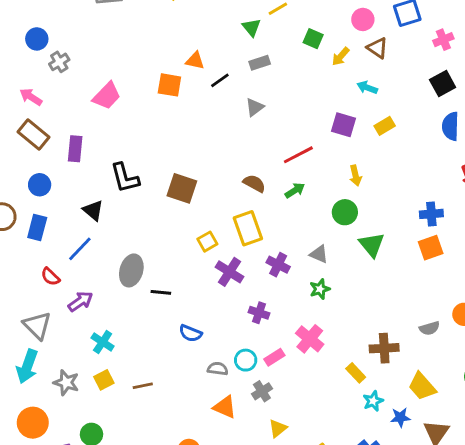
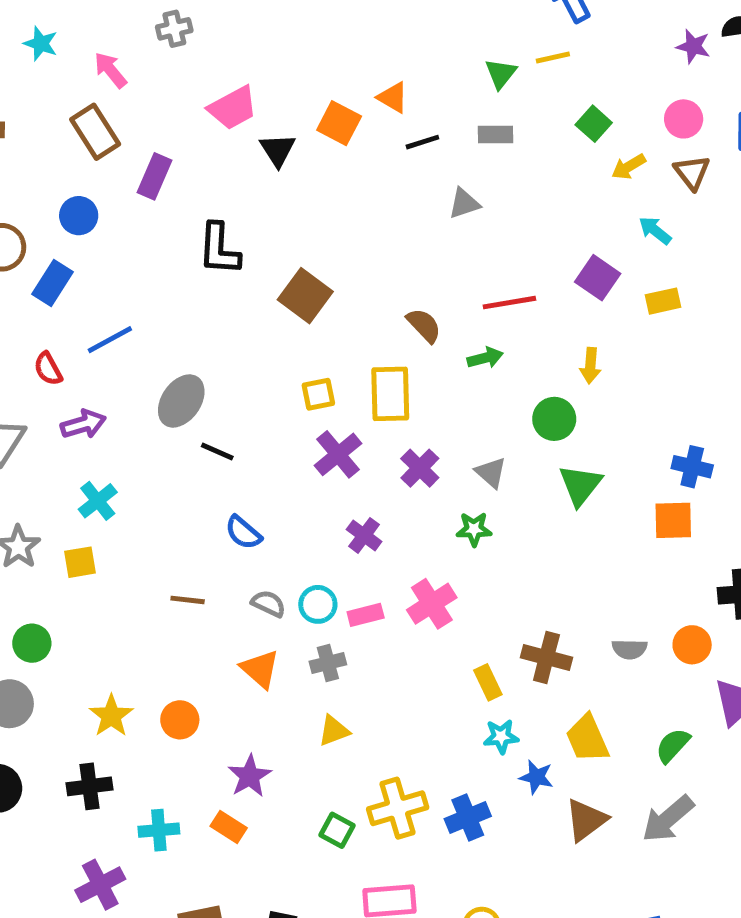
black triangle: (93, 210) -> (278, 150), moved
brown line: (143, 386) -> (188, 600), moved

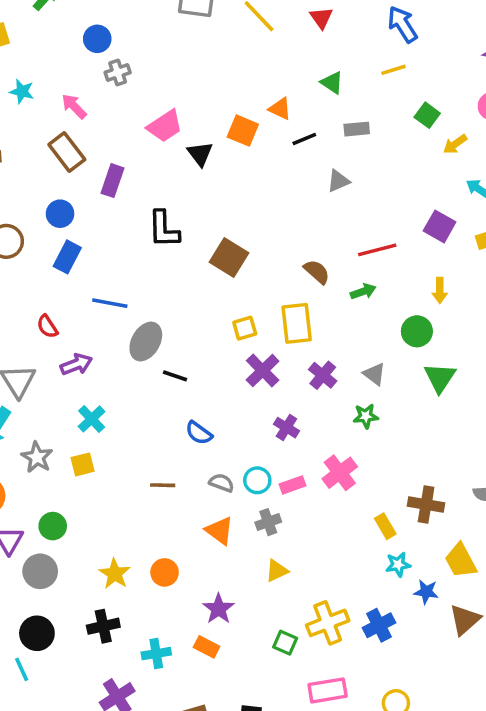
green triangle: (501, 74) -> (332, 83), moved, turned -30
blue rectangle: (53, 283) -> (67, 257), moved
blue line: (110, 340) -> (110, 303), moved, turned 44

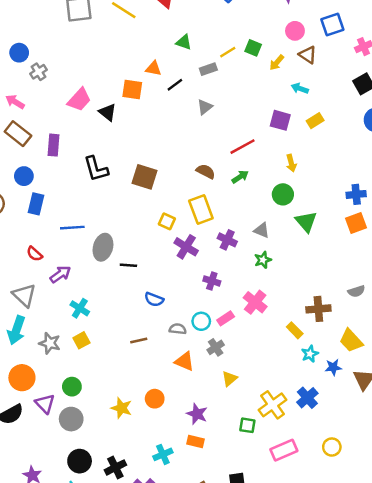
yellow line: (393, 70) -> (228, 52), moved
yellow square: (245, 328) -> (167, 221), turned -35
black cross: (103, 626) -> (115, 467), moved

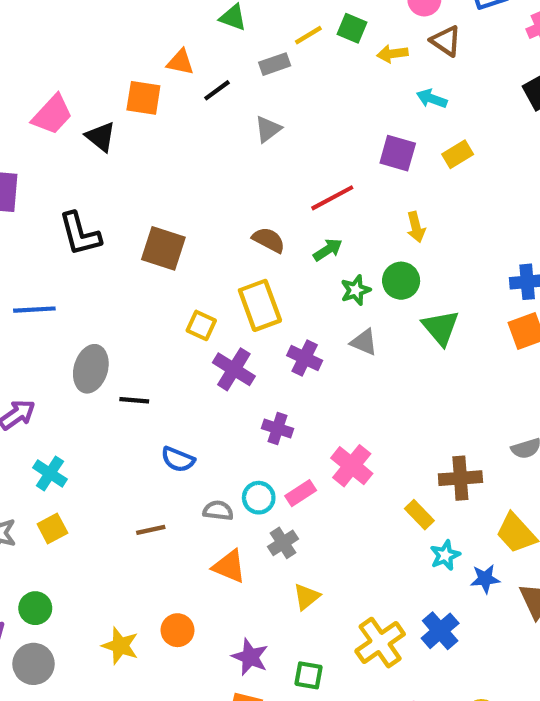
yellow arrow: (277, 63) -> (392, 54), turned 42
blue line: (72, 228) -> (34, 310), moved
green star: (263, 260) -> (356, 290), moved
green square: (247, 425) -> (309, 675), moved

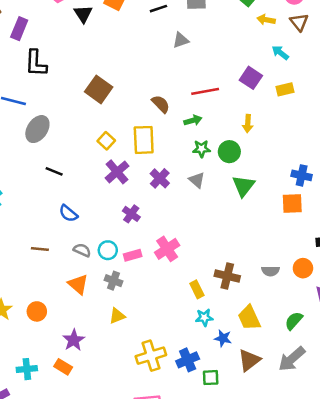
black L-shape: (80, 234) -> (36, 63), moved
gray ellipse: (91, 369) -> (37, 129), moved
gray cross: (283, 543) -> (113, 281), turned 36
green square: (309, 675) -> (211, 378), moved, turned -30

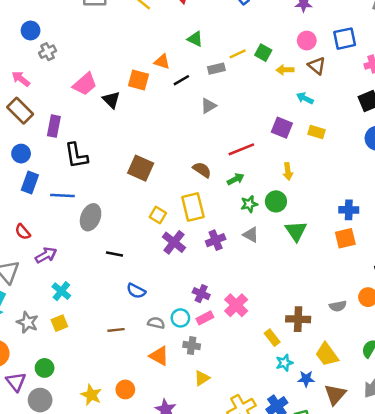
yellow rectangle: (285, 89) -> (316, 132), turned 42
purple cross: (160, 178) -> (216, 240), turned 36
purple cross: (131, 214) -> (201, 294), moved

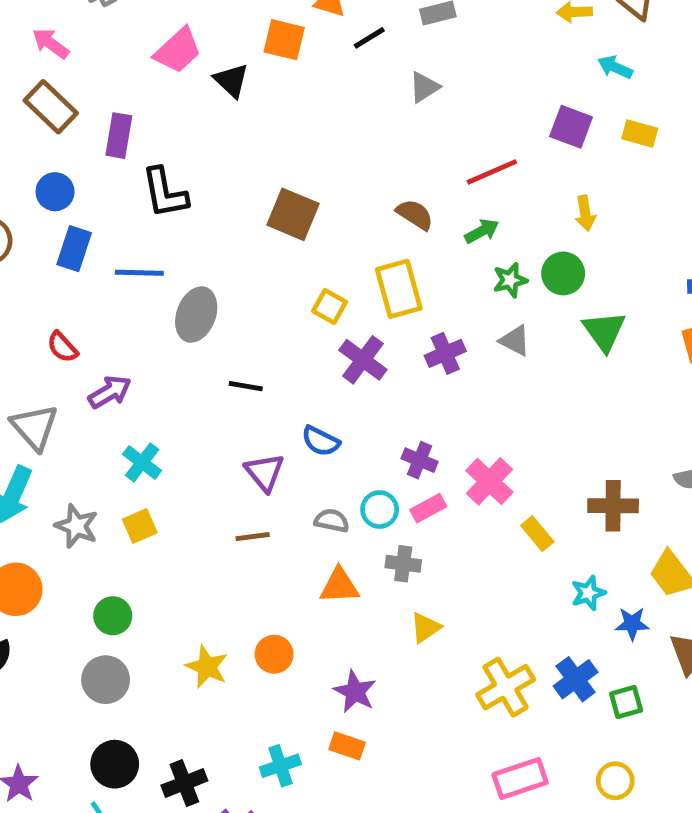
blue semicircle: (136, 291) -> (321, 441), moved
yellow rectangle: (272, 338) -> (537, 534), moved
orange triangle: (159, 356) -> (339, 586), turned -30
purple triangle: (16, 382) -> (265, 472), moved

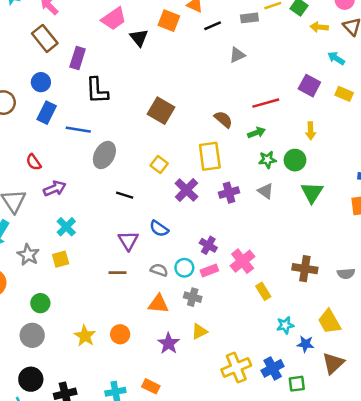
yellow square: (330, 306) -> (159, 165), moved
brown cross: (613, 506) -> (305, 269), moved
purple star: (355, 692) -> (169, 343), moved

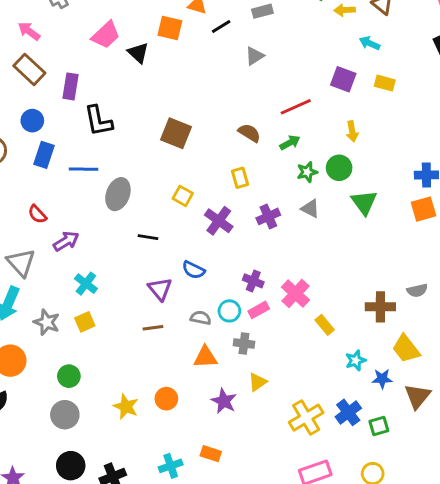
yellow rectangle: (210, 156) -> (240, 178), size x0.6
brown cross: (305, 269) -> (380, 307), moved

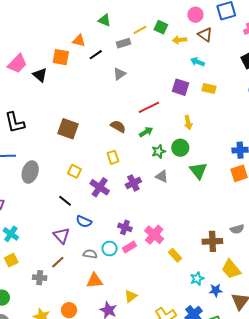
black line: (148, 237) -> (65, 201), moved, turned 32
brown line: (153, 328) -> (58, 262), turned -32
gray cross: (244, 344) -> (40, 278), moved

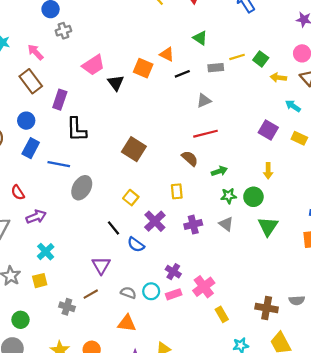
red line: (149, 107) -> (206, 134), moved
blue semicircle: (84, 222) -> (136, 245), moved

